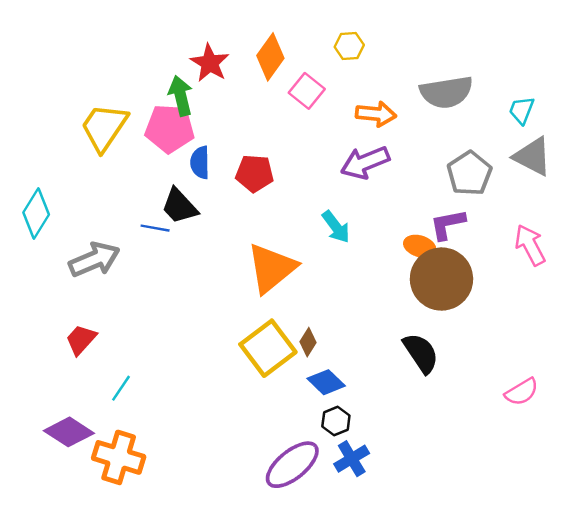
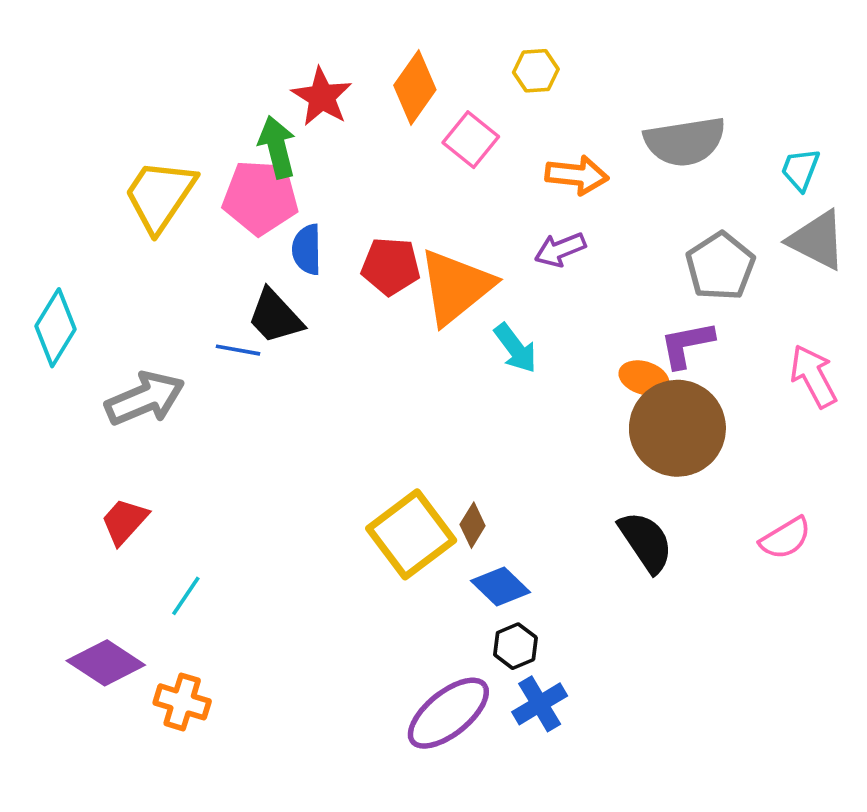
purple arrow: (365, 162) -> (560, 249), size x0.7
orange triangle: (272, 268) -> (456, 287), moved
pink semicircle: (522, 392) -> (785, 538), moved
orange cross: (119, 457) -> (182, 702), size x0.7

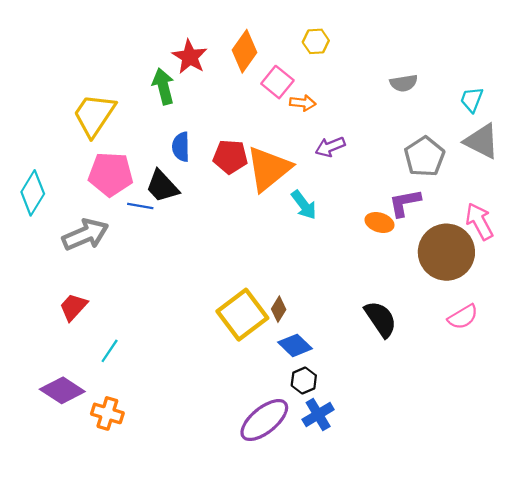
gray semicircle: (685, 141) -> (404, 83), size x0.6
orange arrow: (577, 175) -> (303, 103), moved, size x0.7
pink pentagon: (260, 197) -> (111, 174), moved
brown circle: (677, 428) -> (446, 252), moved

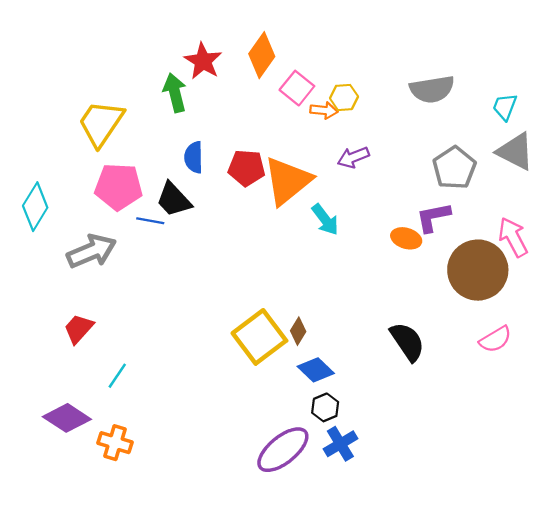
yellow hexagon: (316, 41) -> (344, 97), moved
gray semicircle: (404, 83) -> (432, 89), size x1.5

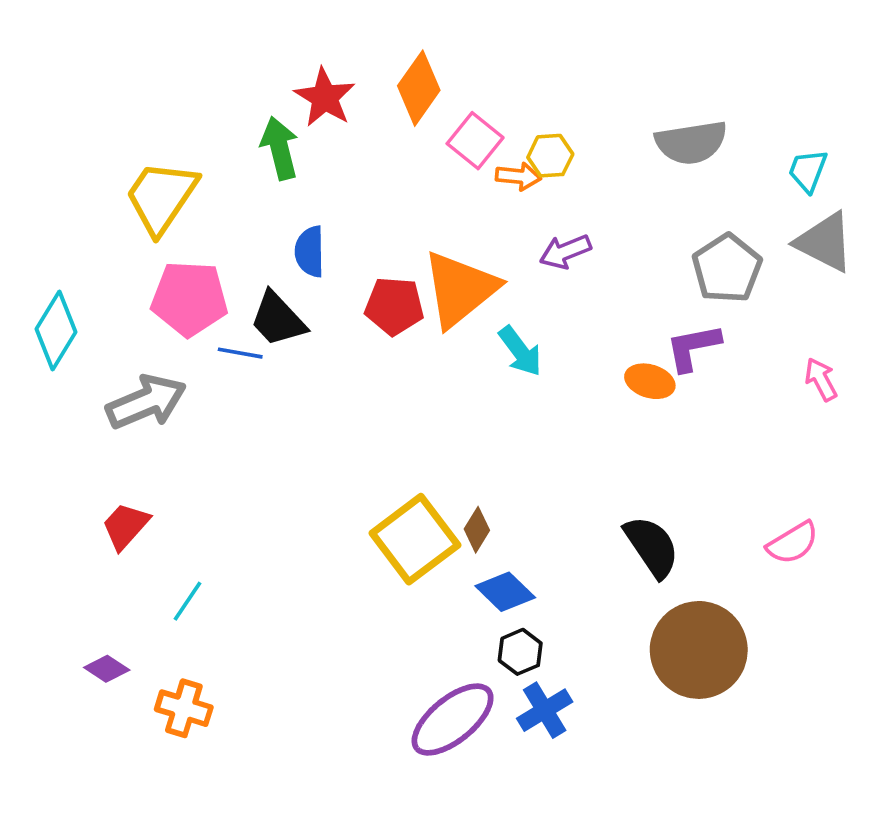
red pentagon: (246, 168) -> (394, 306), moved
pink arrow: (513, 237) -> (821, 379), size x0.7
brown circle: (478, 270) -> (699, 650), moved
purple diamond: (67, 418) -> (107, 669), size x0.6

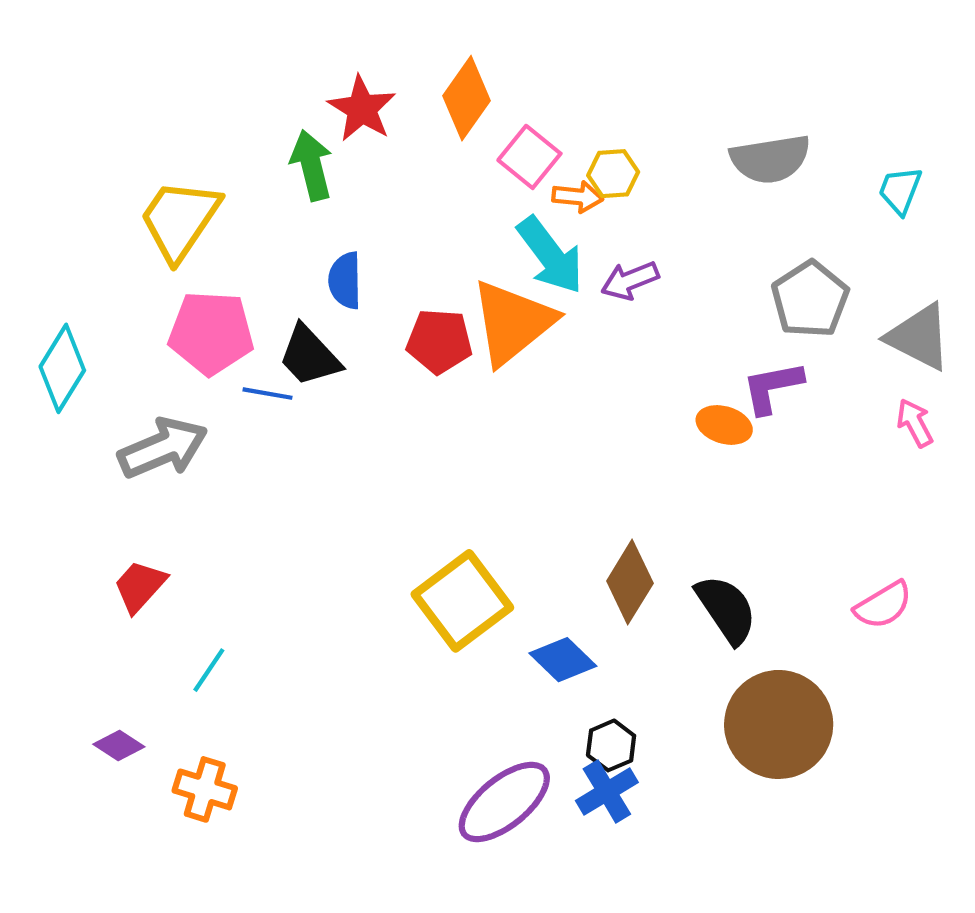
gray triangle: (825, 242) -> (919, 337), moved
cyan arrow: (520, 351) -> (550, 255), moved, size x1.4
brown diamond: (477, 530) -> (630, 582), moved, size x1.6
black hexagon: (520, 652) -> (611, 745), moved

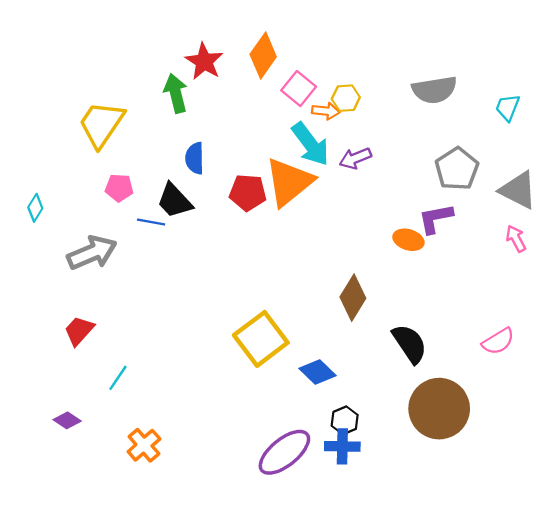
pink pentagon: (211, 333) -> (119, 188), size x0.6
cyan diamond: (62, 368) -> (35, 208), size x0.6
brown diamond: (630, 582) -> (353, 298), moved
orange cross: (205, 789) -> (144, 445), moved, turned 32
blue cross: (607, 792) -> (342, 446), turned 32

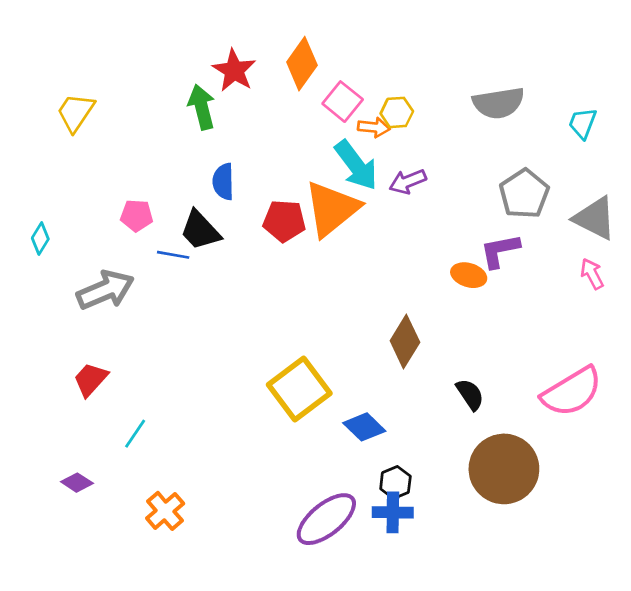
yellow trapezoid: (101, 124) -> (76, 112), moved, size x0.7
pink semicircle: (498, 341) -> (572, 392), size x1.6
black semicircle: (410, 344) -> (470, 394), size x0.7

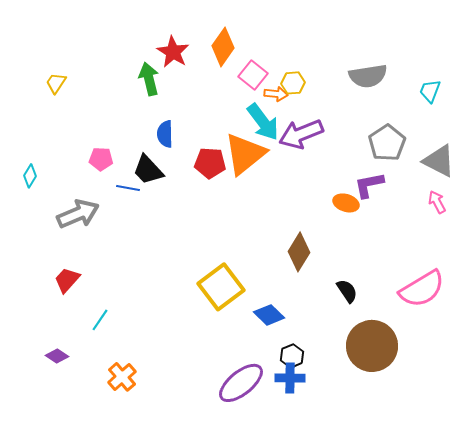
yellow trapezoid: (76, 112) -> (56, 83), size x0.7
purple arrow: (408, 182) -> (301, 134), size x1.6

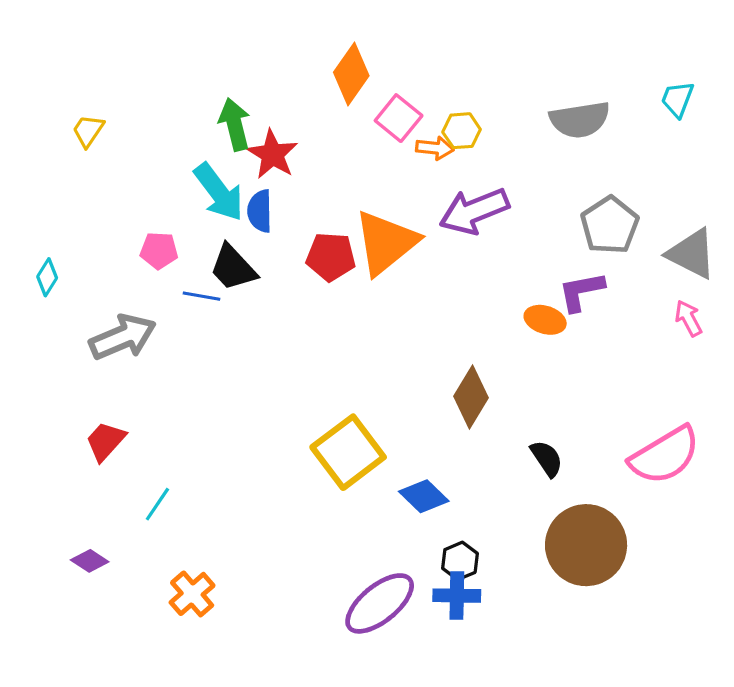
red star: (173, 52) -> (272, 154), moved
cyan trapezoid: (430, 91) -> (677, 99), moved
cyan arrow: (263, 122) -> (219, 192), moved

